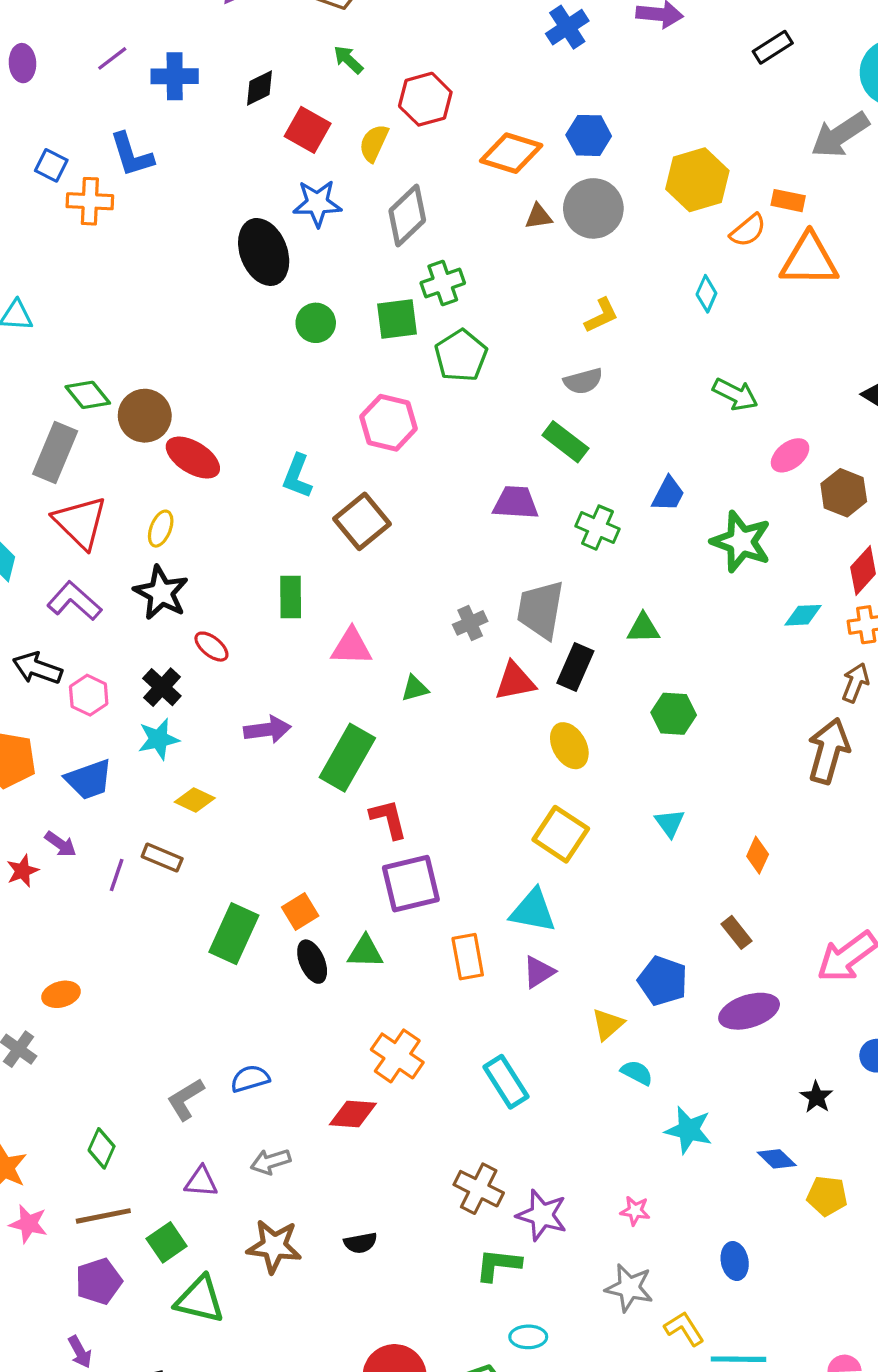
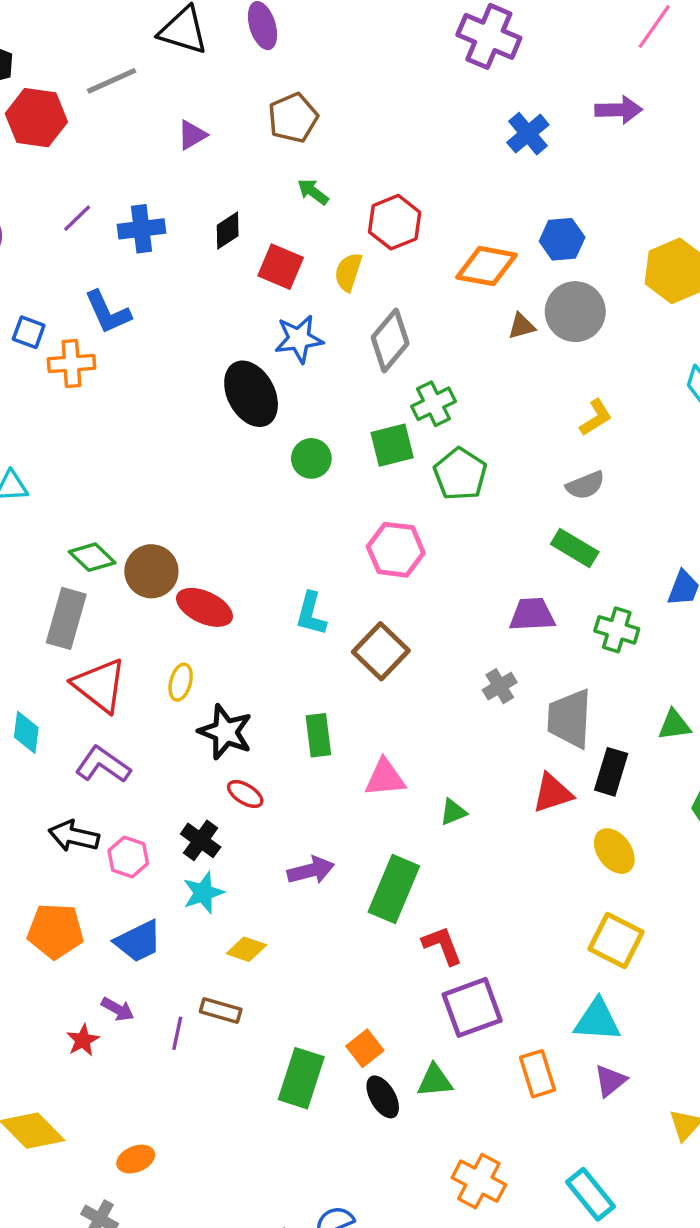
black star: (161, 593) -> (225, 732), moved
gray cross: (470, 623) -> (500, 686), moved

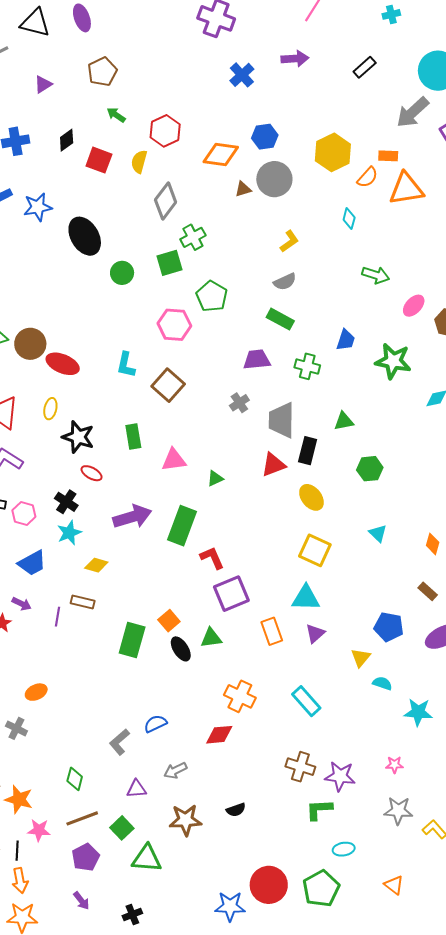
blue star: (299, 339) -> (38, 207), moved
green pentagon: (460, 474) -> (212, 296), moved
purple arrow: (311, 870) -> (132, 517), size x1.4

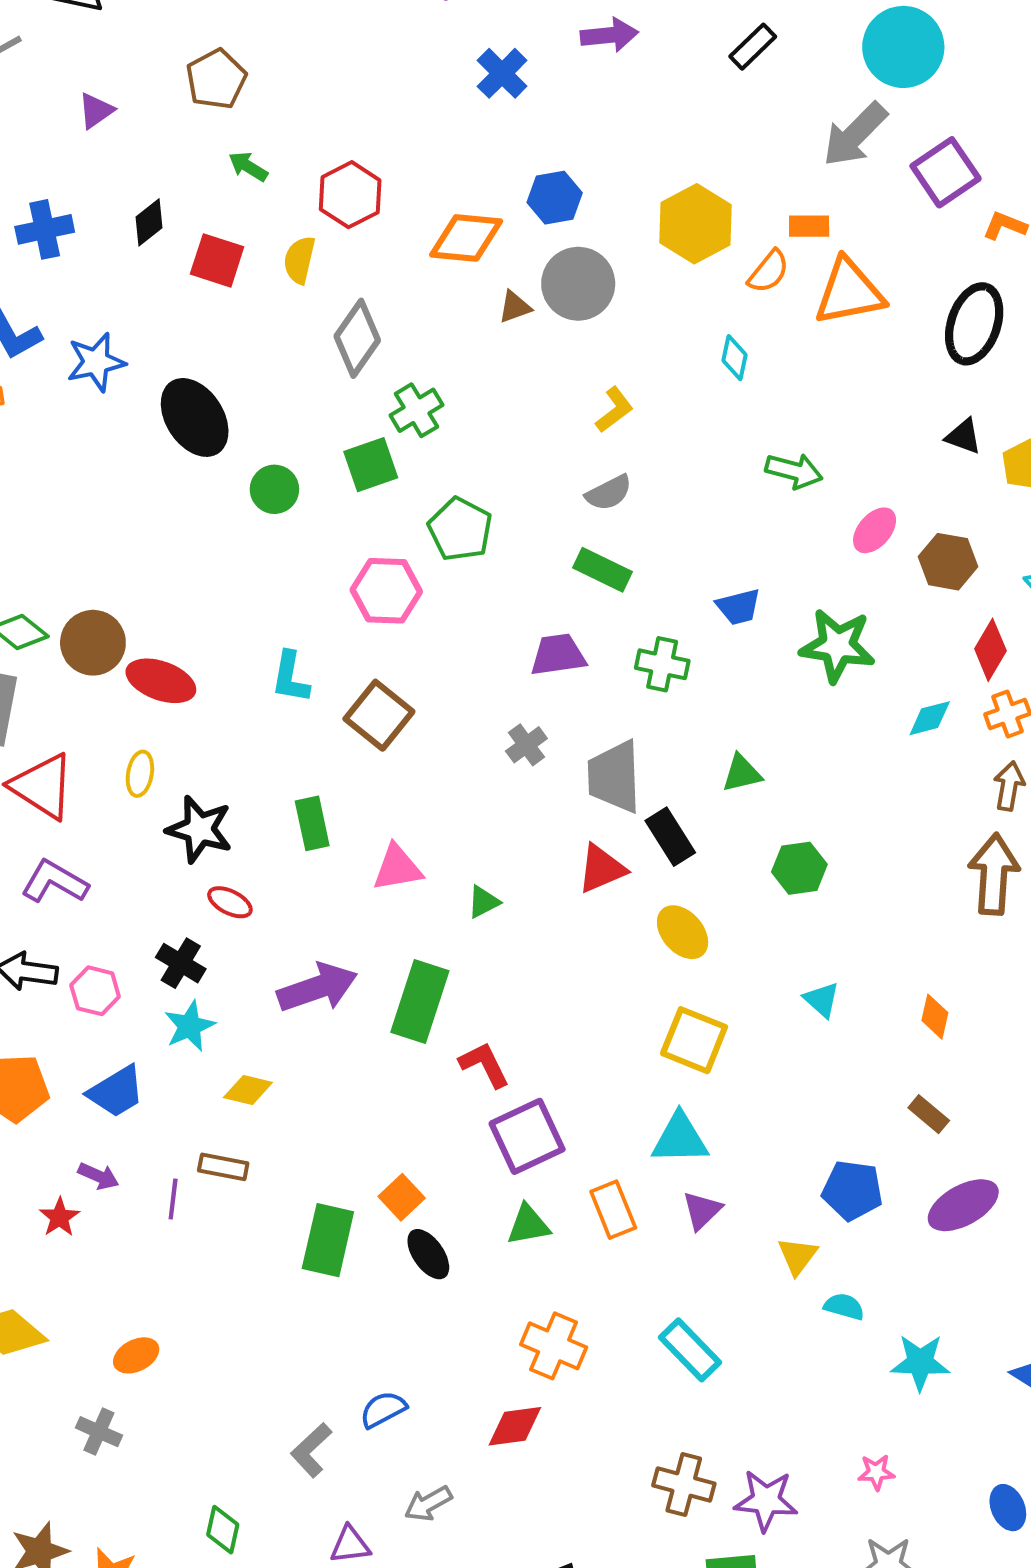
blue trapezoid: (346, 340) -> (738, 607), turned 60
black rectangle: (308, 451) -> (670, 837), turned -44
green triangle: (211, 638) -> (528, 1225), moved

